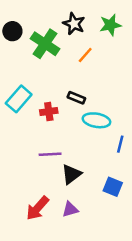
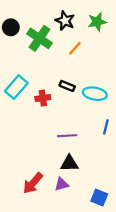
cyan ellipse: (96, 120) -> (95, 94), moved
purple line: (50, 154) -> (67, 136), moved
black triangle: (71, 174) -> (69, 163), moved, turned 36
blue square: (113, 187) -> (99, 198), moved

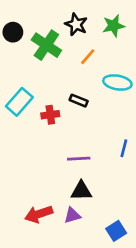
cyan ellipse: (95, 94) -> (117, 82), moved
red arrow: (33, 183) -> (39, 214), turned 30
blue square: (99, 198) -> (116, 231), turned 35

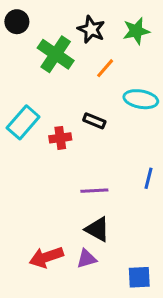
black circle: (13, 32) -> (17, 22), moved
black triangle: (81, 191) -> (97, 229), turned 30
blue square: (116, 231) -> (139, 277), turned 30

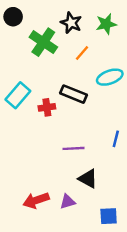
cyan ellipse: (141, 99) -> (110, 77), turned -30
black rectangle: (94, 121) -> (74, 94), size x1.5
black triangle: (97, 229) -> (88, 179), moved

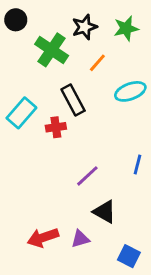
black star: (71, 23) -> (85, 27), turned 30
black rectangle: (74, 94) -> (73, 100), moved, turned 40
purple line: (74, 148) -> (87, 176), turned -40
blue square: (109, 216) -> (129, 256), turned 30

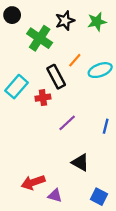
orange line: (97, 63) -> (75, 60), moved
purple line: (87, 176) -> (67, 123), moved
purple triangle: (80, 239) -> (55, 196), moved, turned 32

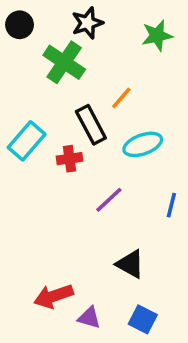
black star: (65, 21) -> (87, 23), moved
cyan ellipse: (100, 70) -> (143, 144), moved
blue square: (99, 197) -> (143, 319), moved

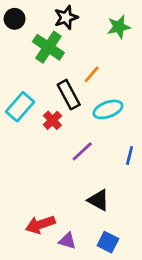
red cross: (70, 159) -> (52, 120), turned -36

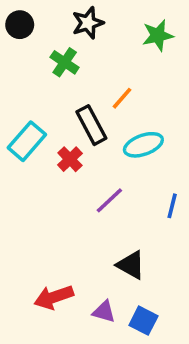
green cross: (48, 47) -> (65, 62), size x0.7
purple triangle: (67, 241) -> (104, 312), moved

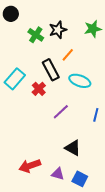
black star: (88, 23) -> (58, 30), moved
green star: (158, 35) -> (93, 29), moved
cyan ellipse: (143, 145) -> (80, 81), turned 40

